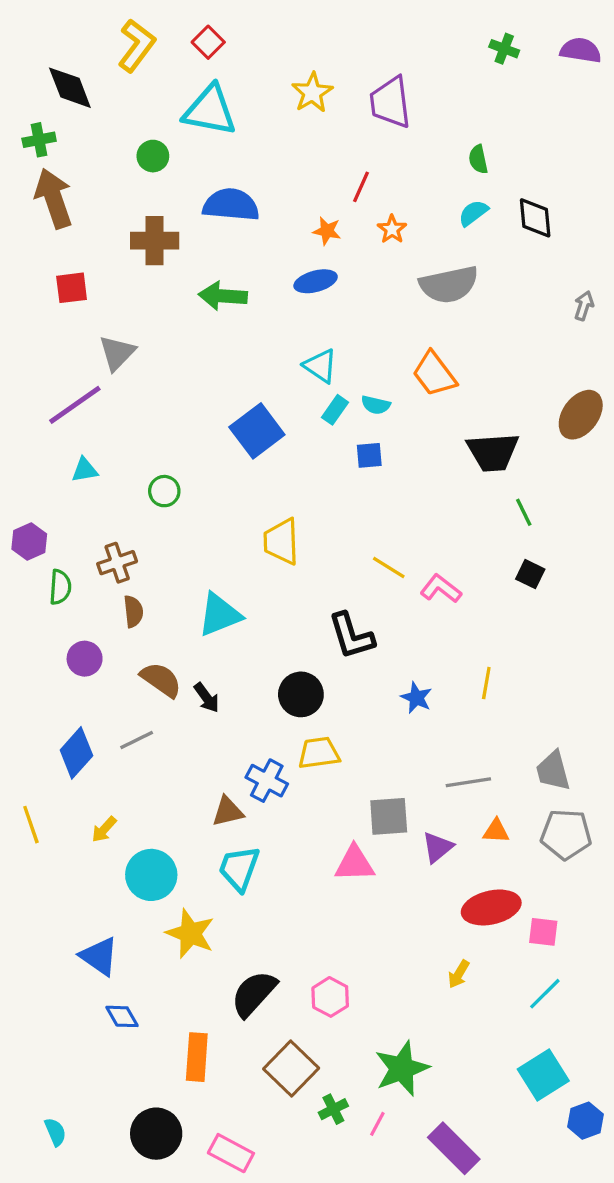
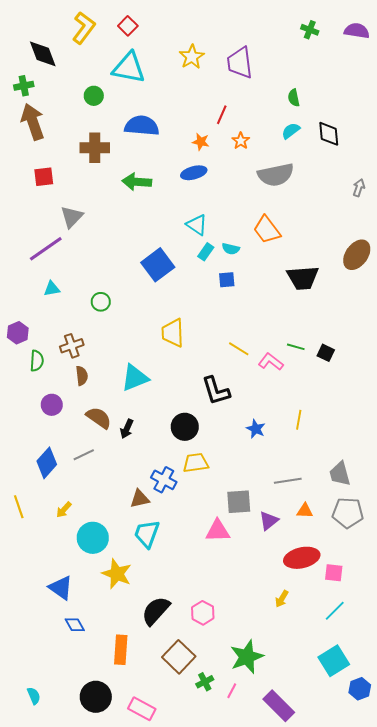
green line: (524, 512) -> (296, 347), moved, turned -48
black arrow: (207, 698) -> (127, 429), turned 60

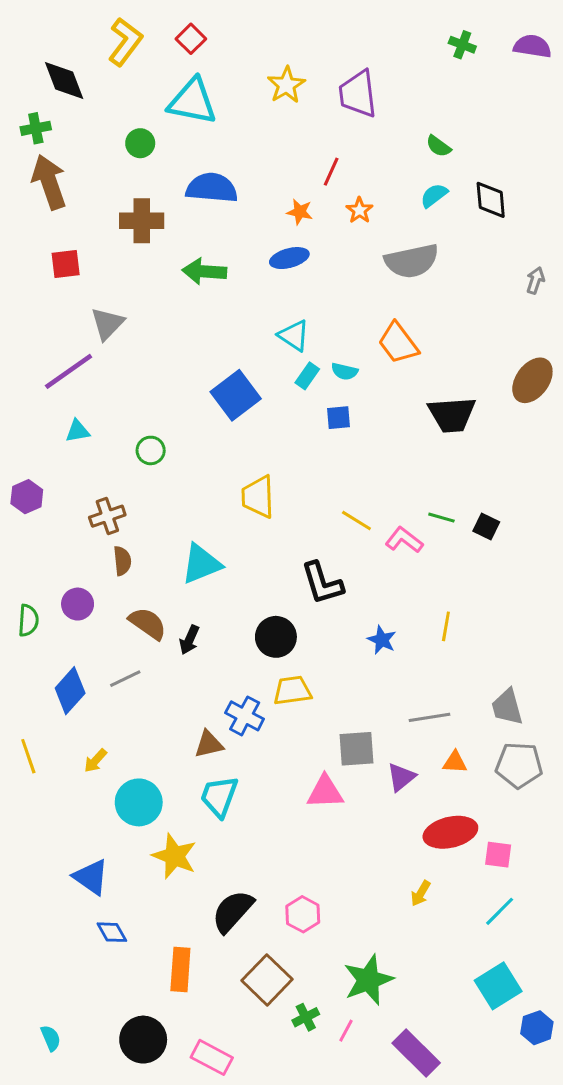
green semicircle: (294, 98) -> (438, 146), turned -42
green semicircle: (37, 361) -> (28, 620), moved

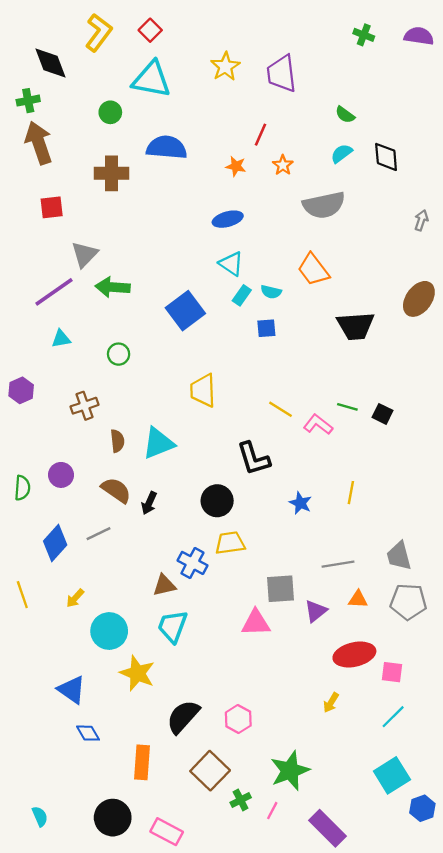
blue ellipse: (289, 258) -> (228, 219), moved
green arrow: (204, 271) -> (113, 287), moved
brown semicircle: (122, 561) -> (117, 441), moved

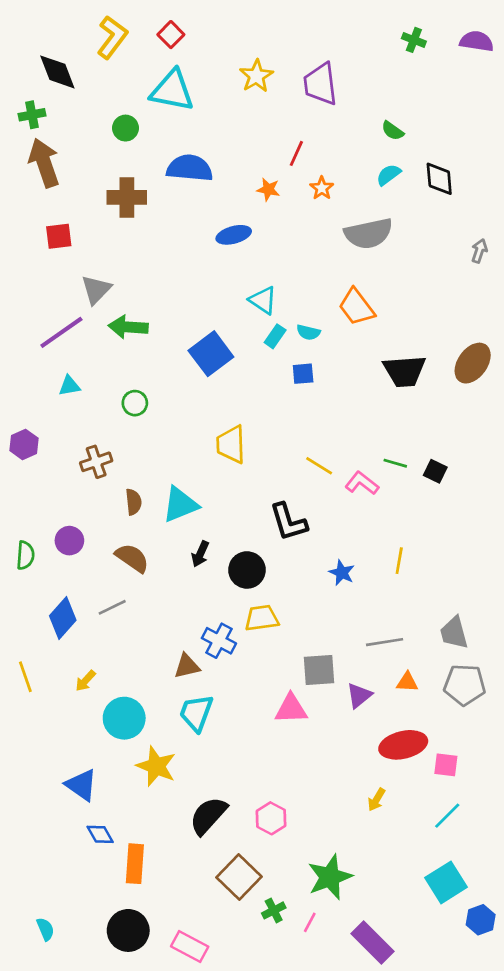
blue ellipse: (228, 219) -> (234, 235), moved
brown ellipse: (419, 299) -> (473, 363), moved
black arrow: (149, 503) -> (200, 554), moved
orange rectangle: (142, 762) -> (135, 864), moved

